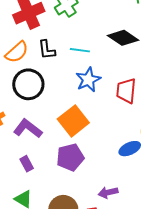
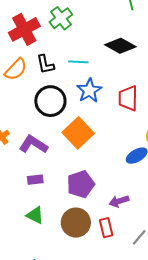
black circle: (28, 84) -> (50, 101), moved
purple pentagon: (70, 157) -> (81, 184), moved
purple rectangle: (27, 164) -> (35, 180), turned -63

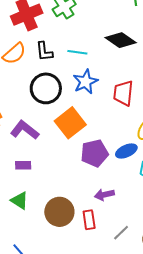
purple pentagon: (81, 184) -> (94, 153), moved

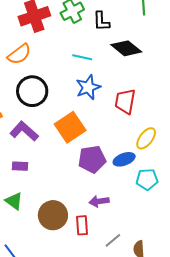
black L-shape: (44, 51) -> (101, 21), moved
black circle: (46, 88) -> (32, 91), moved

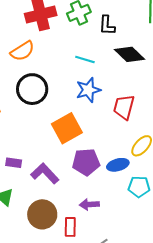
purple L-shape: (24, 131) -> (45, 173), moved

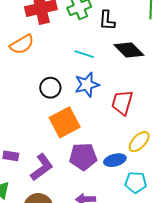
black circle: (32, 89) -> (50, 88), moved, size x0.7
purple L-shape: (45, 173) -> (42, 167), turned 96

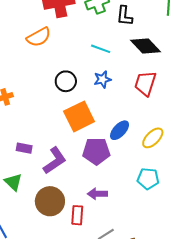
blue star: (87, 85) -> (102, 79), size x0.7
red trapezoid: (122, 103) -> (145, 83), moved
blue ellipse: (115, 160) -> (120, 130), moved, turned -35

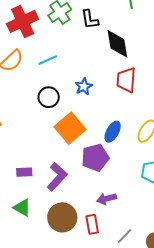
black diamond: (145, 46) -> (117, 44), turned 48
cyan line: (101, 49) -> (48, 60), moved, turned -30

